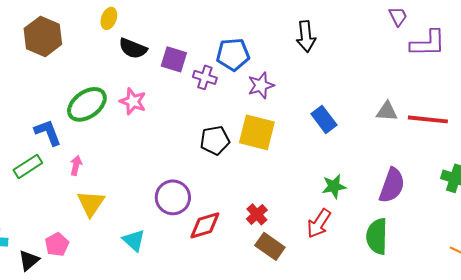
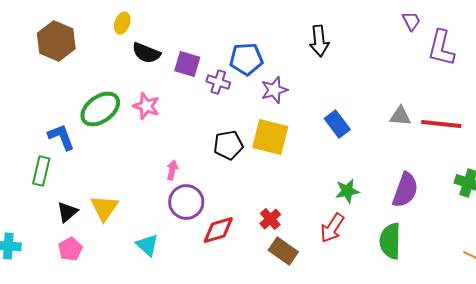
purple L-shape: (428, 43) -> (441, 48), turned 105
pink arrow: (76, 165) -> (172, 170), moved
green rectangle: (28, 166) -> (41, 171), turned -44
black triangle: (29, 260) -> (67, 212), moved

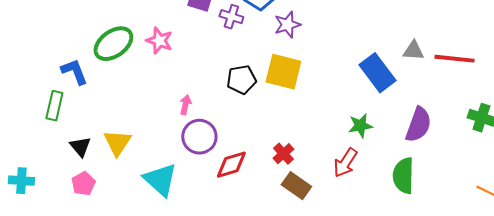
blue rectangle: (337, 124) -> (377, 73), moved, size x1.4
black triangle: (67, 212) -> (80, 147), turned -30
cyan triangle: (147, 245) -> (160, 180), size x1.5

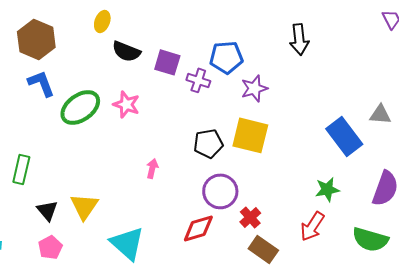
blue L-shape: (74, 72) -> (41, 83), moved
purple circle: (199, 137) -> (220, 191), moved
green semicircle: (403, 176) -> (370, 239), turned -75

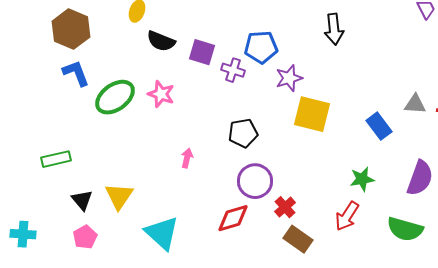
yellow square: (250, 135) -> (312, 114), moved
blue rectangle: (344, 136) -> (379, 126), size x0.7
green rectangle: (21, 169) -> (56, 159), turned 64

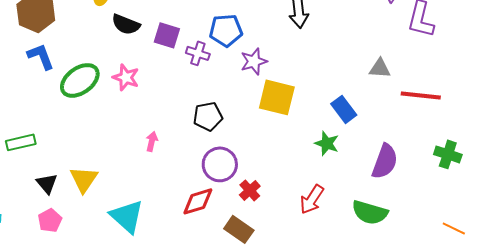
gray triangle: (415, 104) -> (380, 68), moved
green star: (362, 179) -> (327, 143), moved, turned 30
brown rectangle: (298, 239) -> (239, 229), moved

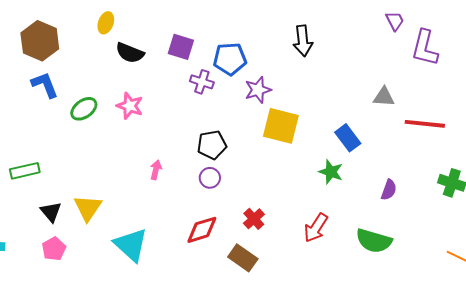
purple square: (167, 35) -> (181, 47), moved
green ellipse: (80, 80) -> (84, 109), size x0.7
purple semicircle: (385, 161) -> (389, 190), size x0.6
purple circle: (220, 164) -> (210, 178), moved, size x0.6

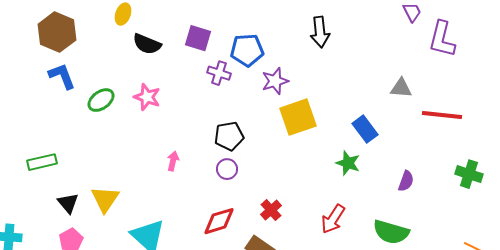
yellow square: (281, 126) -> (298, 117), turned -33

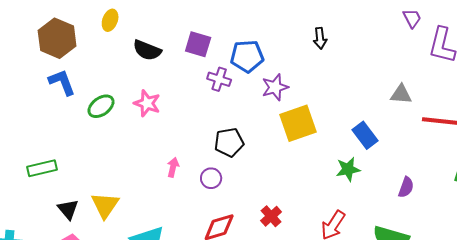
yellow ellipse: (123, 14) -> (110, 20), moved
black arrow: (320, 32) -> (320, 38), size x0.7
green star: (348, 163) -> (348, 169), turned -30
purple circle: (227, 169) -> (211, 178), moved

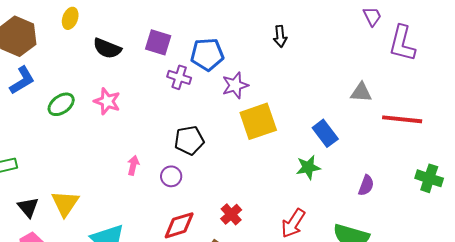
blue L-shape: (62, 82) -> (22, 80), turned 80

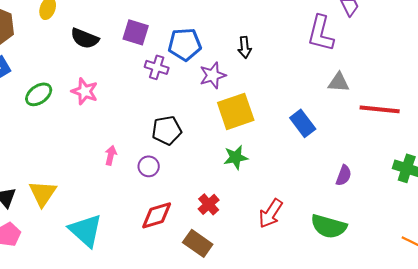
black arrow: (280, 36) -> (245, 47), moved
purple L-shape: (402, 43) -> (321, 33), moved
green star: (308, 167) -> (236, 157), moved

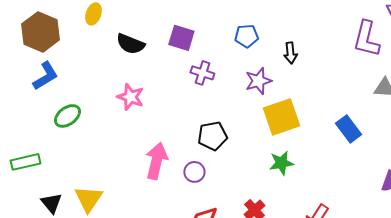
blue pentagon: (185, 44) -> (246, 36), moved, size x0.7
green ellipse: (39, 94) -> (67, 116), moved
pink arrow: (111, 155) -> (156, 161), size x1.8

